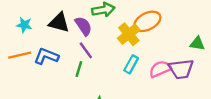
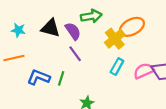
blue L-shape: (46, 56) -> (39, 77), moved
green line: (79, 69) -> (61, 78), moved

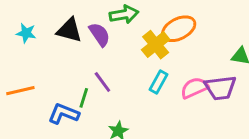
purple line: (75, 54) -> (102, 82), moved
orange line: (14, 58) -> (20, 91), moved
blue L-shape: (39, 77) -> (64, 114), moved

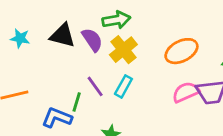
orange ellipse: (179, 29) -> (181, 51), moved
yellow cross: (156, 45) -> (123, 50), moved
cyan rectangle: (159, 82) -> (123, 86), moved

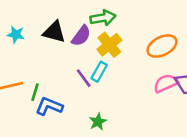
purple semicircle: (92, 40) -> (81, 36), turned 70
cyan rectangle: (123, 86) -> (99, 72), moved
green line: (77, 102) -> (35, 92), moved

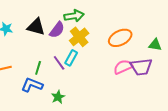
green line: (35, 92) -> (38, 68), moved
green star: (98, 122) -> (58, 97), moved

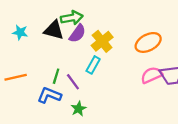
green arrow: (74, 16) -> (72, 18), moved
purple line: (59, 63) -> (73, 82), moved

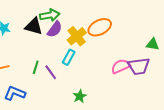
orange ellipse: (148, 42) -> (100, 27), moved
blue L-shape: (49, 95) -> (15, 93), moved
green star: (79, 109) -> (80, 96), moved

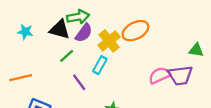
green line: (36, 67) -> (67, 56), moved, turned 32

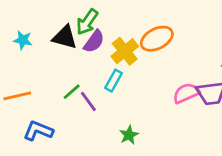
green arrow: (78, 17) -> (87, 22), turned 135
green line: (67, 56) -> (72, 92), moved

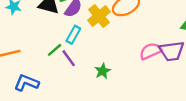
cyan rectangle: (114, 81) -> (73, 35), moved
green star: (129, 135) -> (103, 71), moved

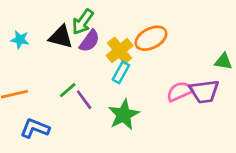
cyan rectangle: (73, 35) -> (121, 72), moved
green star: (103, 71) -> (124, 115), size x1.6

